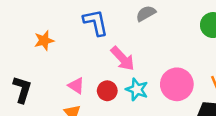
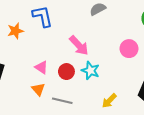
blue L-shape: (96, 22) -> (42, 16), moved
pink circle: (177, 84) -> (129, 49), moved, size x0.7

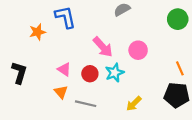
pink circle: (129, 49) -> (138, 50), moved
cyan star: (90, 70) -> (115, 73), turned 30

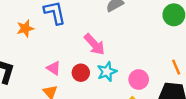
pink circle: (138, 50) -> (139, 80), moved

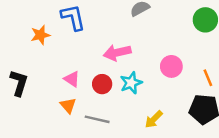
pink arrow: (94, 44) -> (117, 53), turned 120
pink circle: (139, 80) -> (171, 66), moved

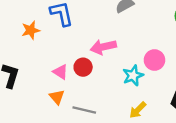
cyan star: (131, 83) -> (133, 75), moved
red circle: (102, 84) -> (83, 67), moved

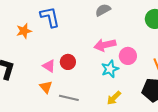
pink arrow: (103, 47) -> (105, 45), moved

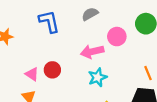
blue L-shape: (50, 17) -> (49, 21), moved
pink circle: (128, 56) -> (117, 37), moved

